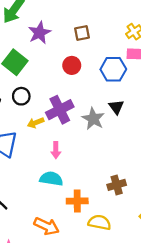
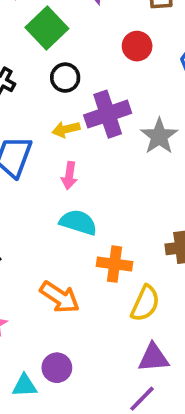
black circle: (21, 96) -> (65, 78), moved
pink arrow: (56, 150) -> (69, 176), moved
yellow semicircle: (100, 222) -> (145, 303), turned 95

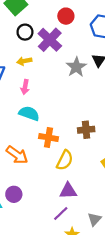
purple cross: (108, 114) -> (50, 40), moved, turned -30

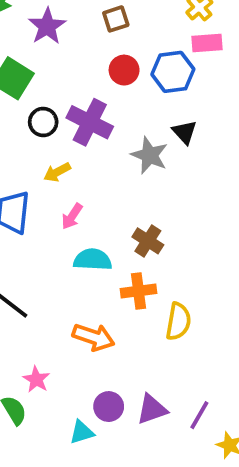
red circle: (66, 16) -> (124, 70), moved
pink arrow: (25, 87) -> (72, 216), turned 40
brown cross: (86, 130) -> (148, 241), moved, turned -35
purple triangle: (68, 191) -> (152, 409), moved

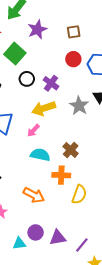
purple cross: (90, 122) -> (51, 83), size x0.7
yellow arrow: (57, 172) -> (44, 108), moved, size x1.6

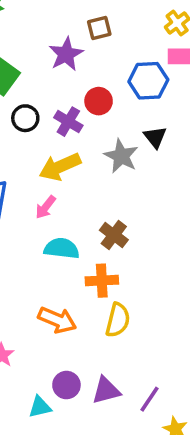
purple star: (37, 30) -> (66, 54), moved
red circle: (73, 59) -> (99, 101), moved
yellow semicircle: (79, 194) -> (118, 320), moved

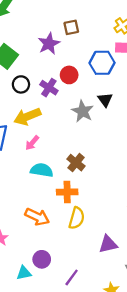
yellow arrow: (60, 167) -> (27, 117), moved
purple triangle: (106, 390) -> (108, 244), moved
purple line: (150, 399) -> (72, 277), moved

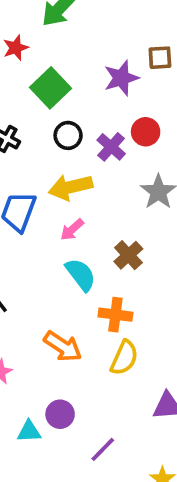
brown cross: (76, 163) -> (128, 255), moved
cyan semicircle: (42, 170) -> (81, 275), turned 35

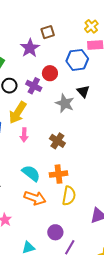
yellow arrow: (70, 187) -> (18, 113), turned -30
pink arrow: (72, 230) -> (24, 135), turned -32
cyan semicircle: (81, 275) -> (31, 173), moved
purple circle: (60, 414) -> (55, 232), moved

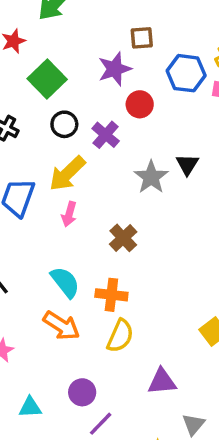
brown square: (48, 32) -> (142, 38), moved
blue hexagon: (77, 60) -> (186, 73), moved
red circle: (50, 73) -> (140, 104), moved

